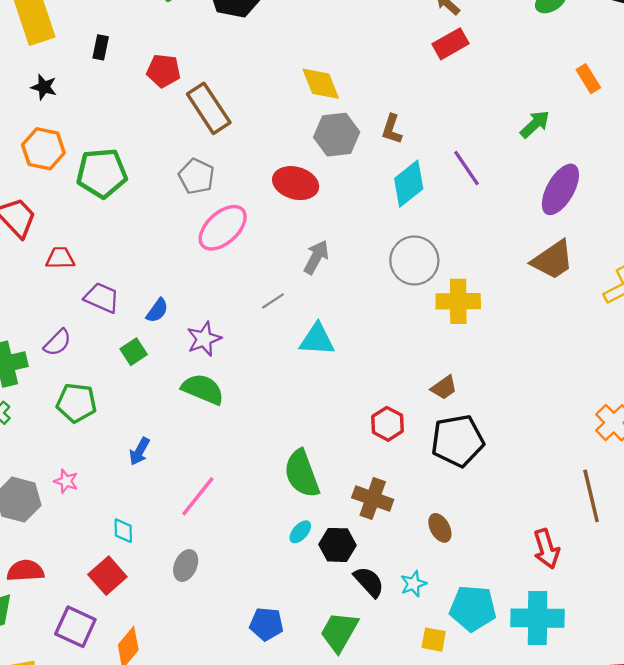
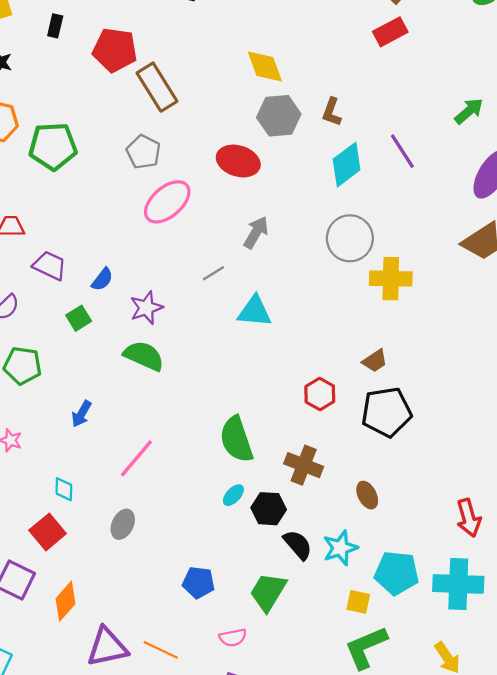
red pentagon: (164, 71) -> (115, 50), size x1.4
cyan star: (413, 584) -> (340, 548), size x1.4

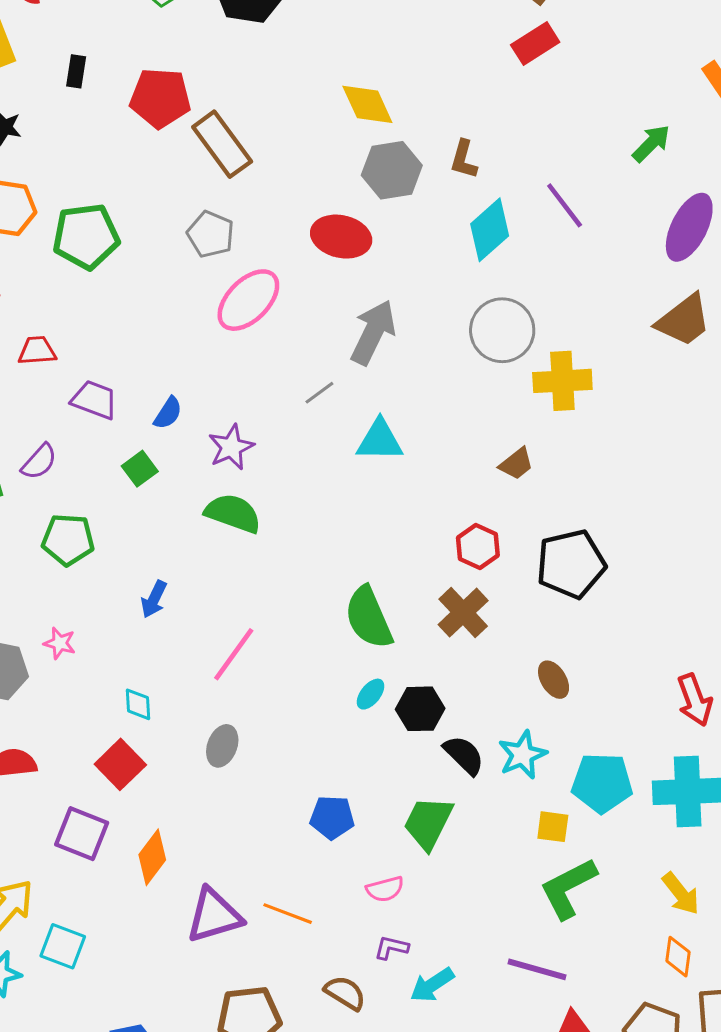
gray arrow: (256, 232) -> (373, 332), size x1.4
brown trapezoid: (375, 361) -> (516, 464), moved
brown cross: (304, 465) -> (463, 613), moved, turned 30

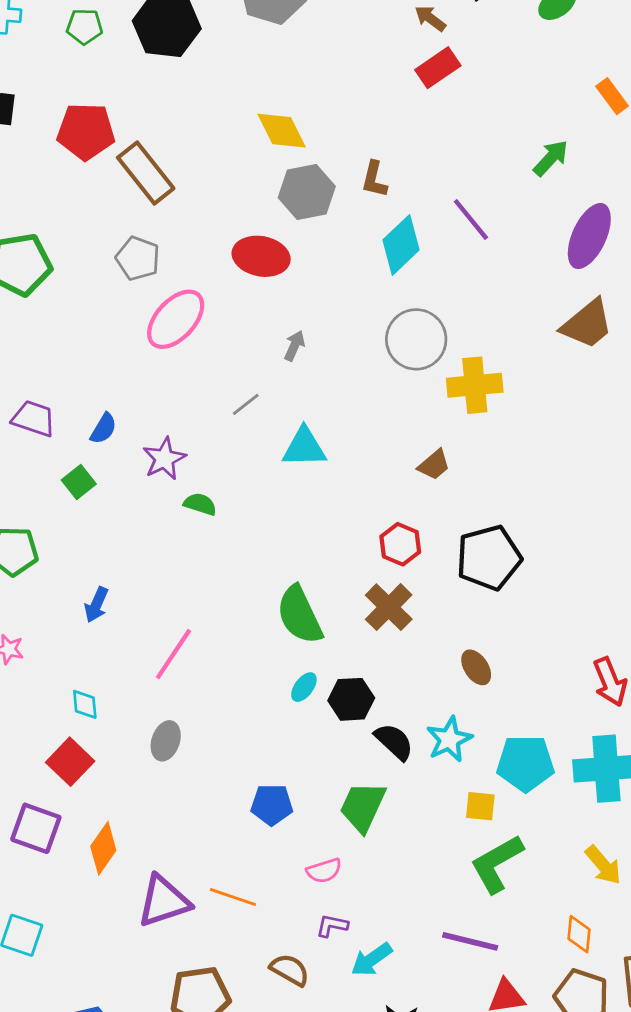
gray arrow: (373, 332) -> (294, 346), size x0.5
green semicircle: (233, 513) -> (200, 504), moved, size x0.6
orange diamond: (678, 957) -> (579, 934), moved

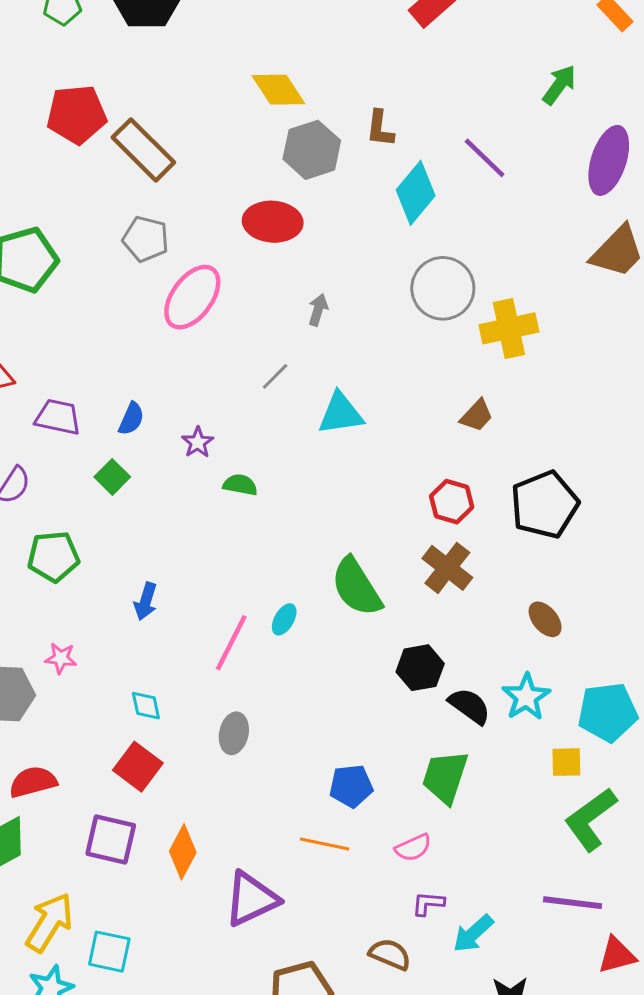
purple star: (164, 459) -> (198, 442), size x0.7
cyan ellipse: (304, 687) -> (284, 619), moved
orange line: (233, 897) -> (325, 844), moved

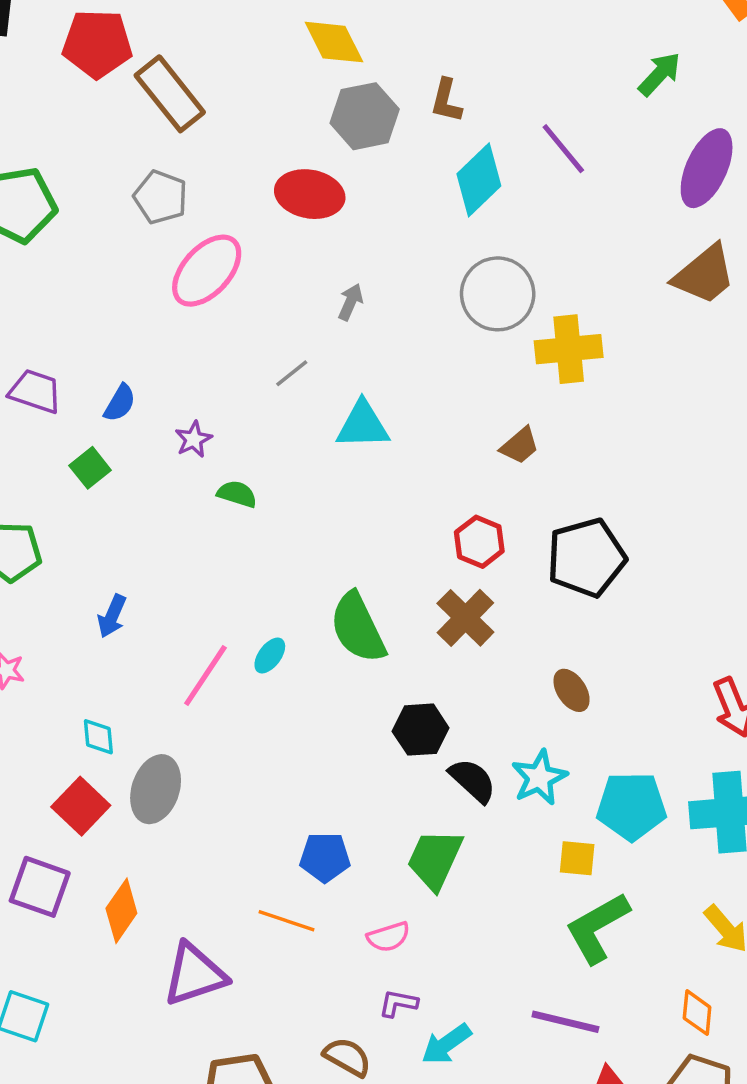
gray ellipse: (234, 733) -> (156, 789), moved, size x1.4

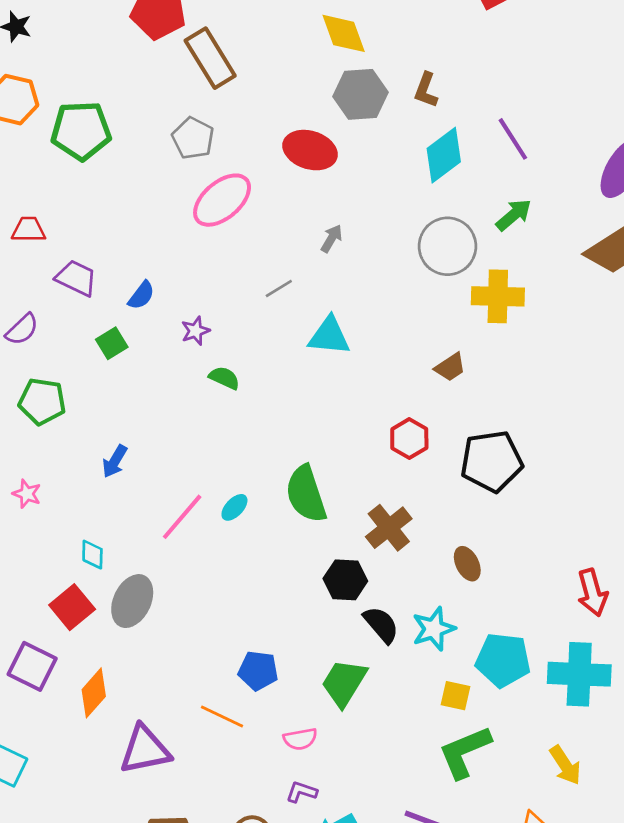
green arrow: (660, 74) -> (514, 215), moved
brown cross: (465, 618) -> (389, 528), moved

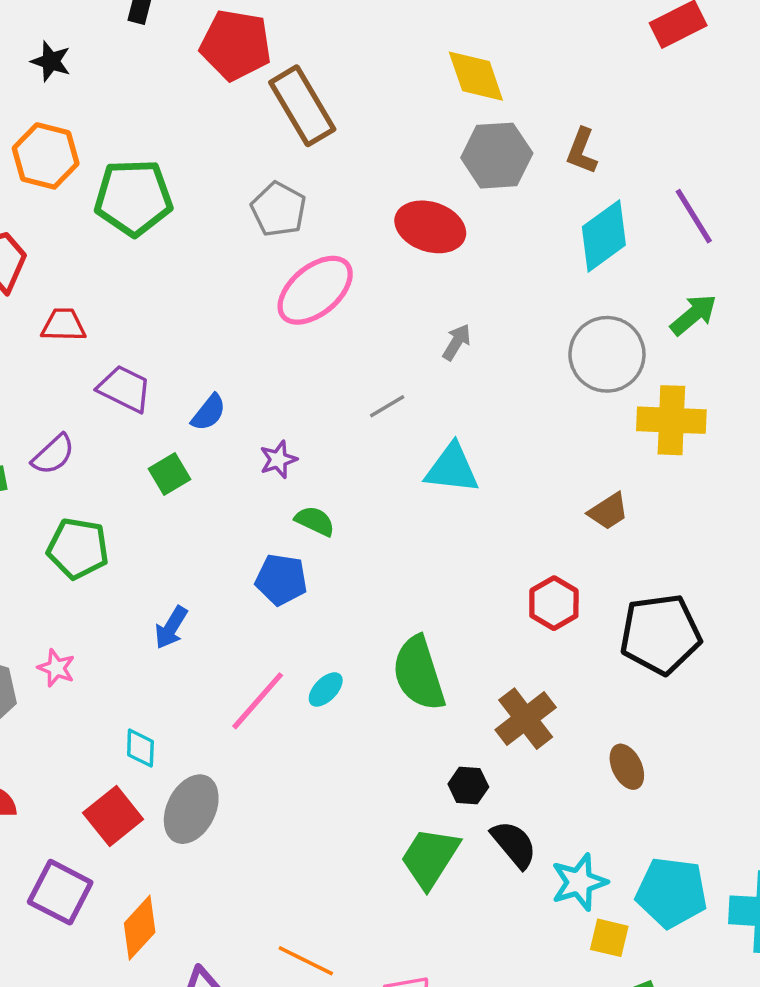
black hexagon: (345, 580) -> (468, 786), size x0.7
cyan star: (434, 629) -> (579, 882), moved
blue pentagon: (258, 671) -> (281, 580), moved
green trapezoid: (344, 683) -> (430, 858), moved

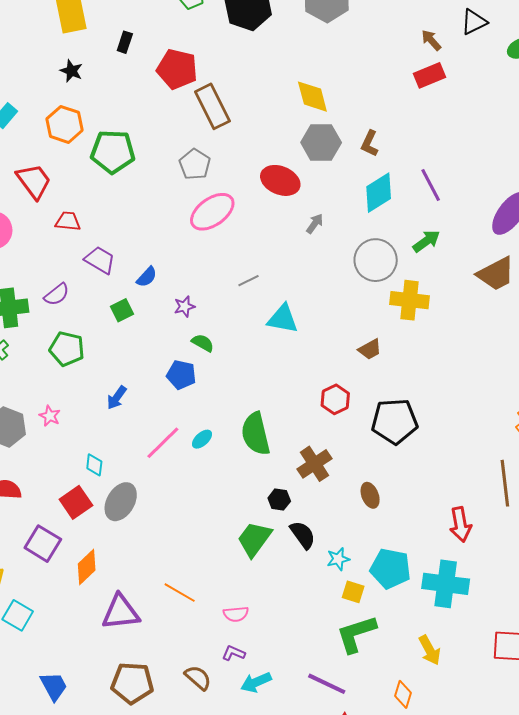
gray arrow: (457, 342) -> (315, 224), moved
cyan star: (579, 882) -> (338, 559), size x0.7

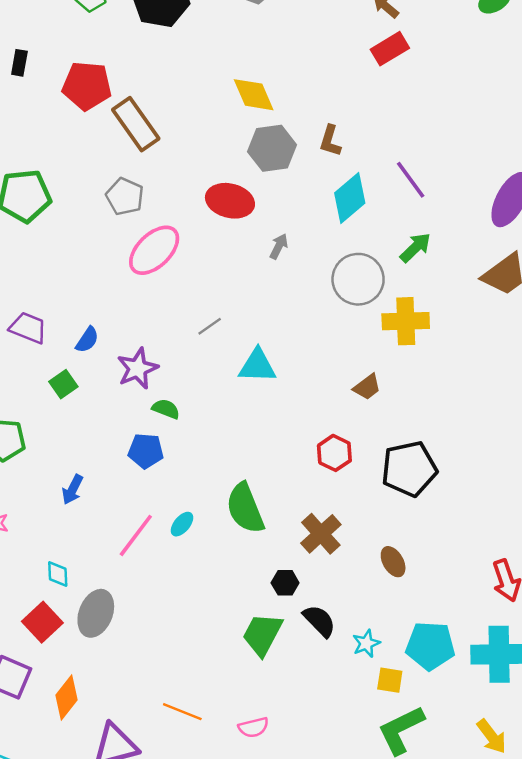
purple star: (184, 306) -> (138, 368), size x1.6

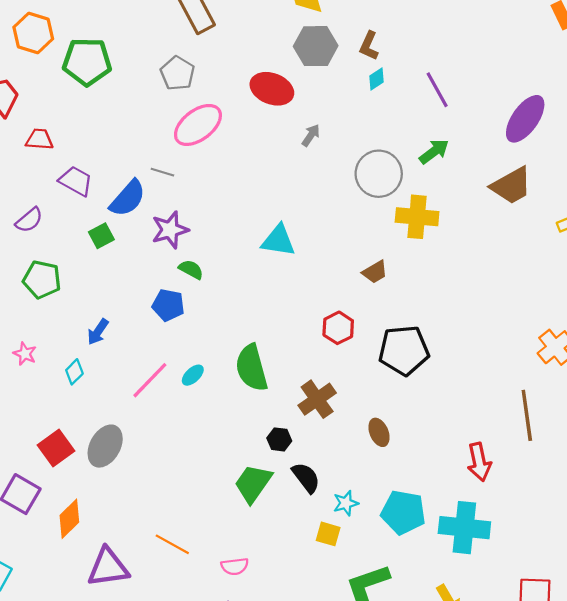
cyan diamond: (350, 198) -> (376, 79), moved, size x0.5
gray line: (210, 326) -> (162, 172), moved, turned 45
blue semicircle: (87, 340) -> (128, 198), size x1.6
cyan diamond: (58, 574) -> (74, 372), moved, turned 40
yellow square: (390, 680) -> (328, 534), moved

